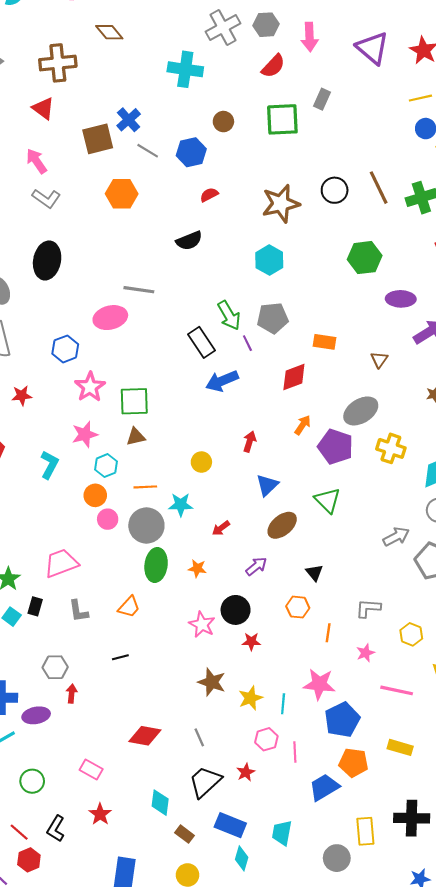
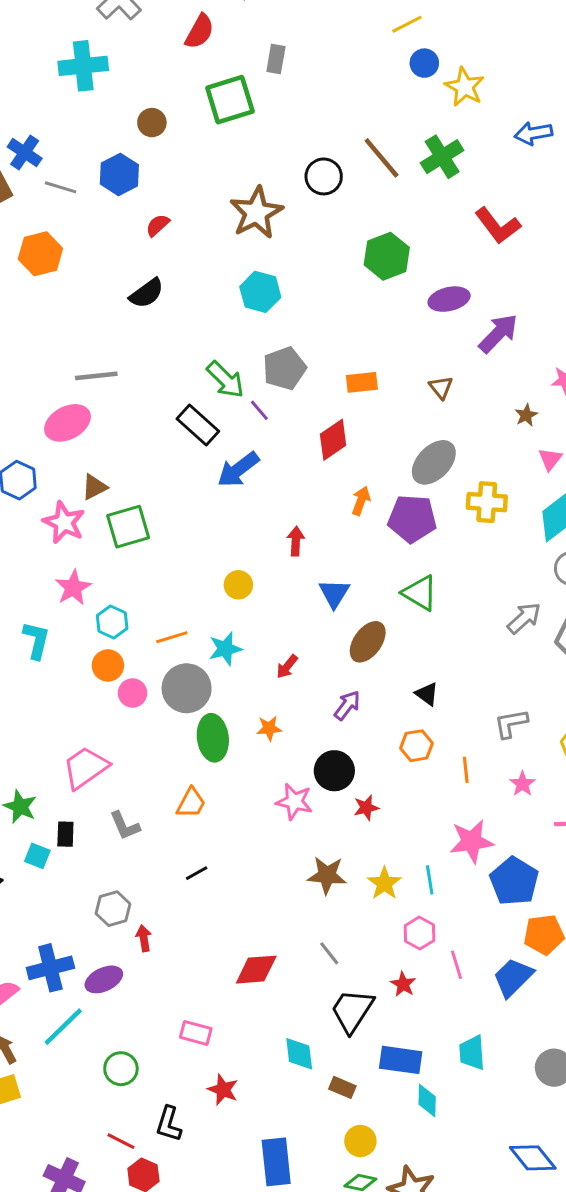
brown triangle: (136, 437) -> (94, 487), moved
pink line: (295, 752) -> (457, 965), moved

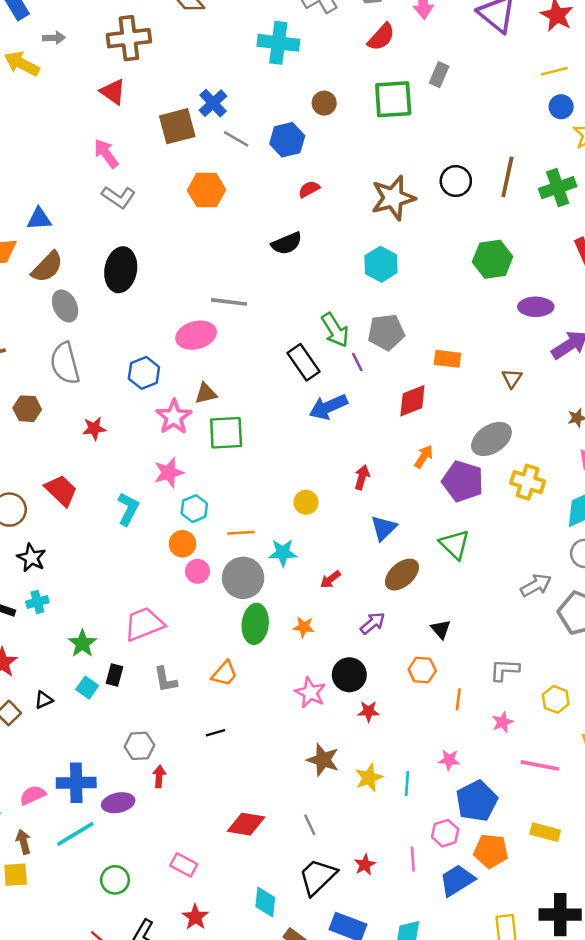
brown line: (382, 158) -> (507, 177), turned 39
pink star: (472, 841) -> (449, 760), size x0.6
pink hexagon: (420, 933) -> (445, 833), moved

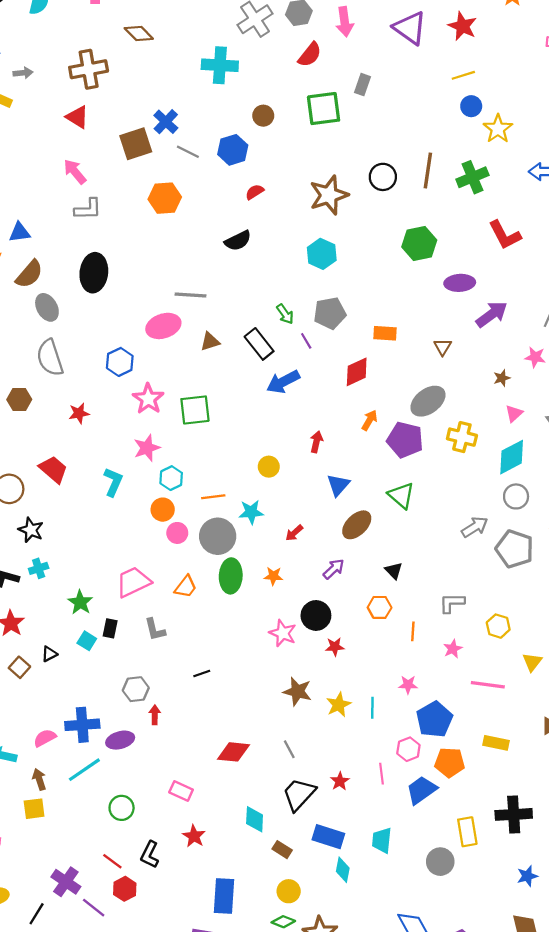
gray L-shape: (118, 197) -> (88, 209), turned -32
green arrow: (335, 330) -> (285, 314), size x0.7
brown triangle: (206, 393) -> (210, 341), moved
orange trapezoid: (225, 674) -> (186, 587), moved

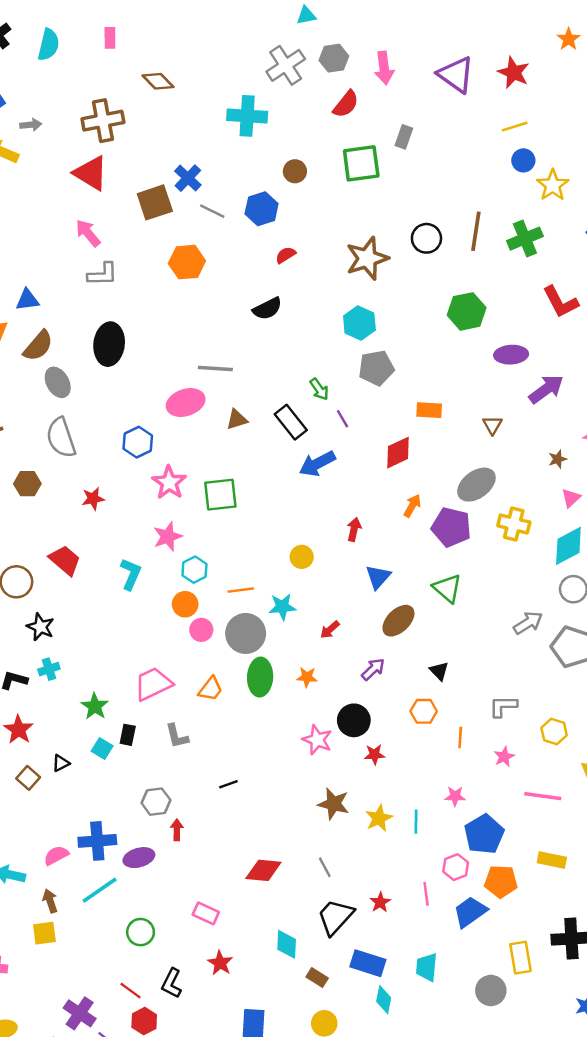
red triangle: (77, 117) -> (91, 173), size x1.4
gray pentagon: (330, 313) -> (376, 368), moved

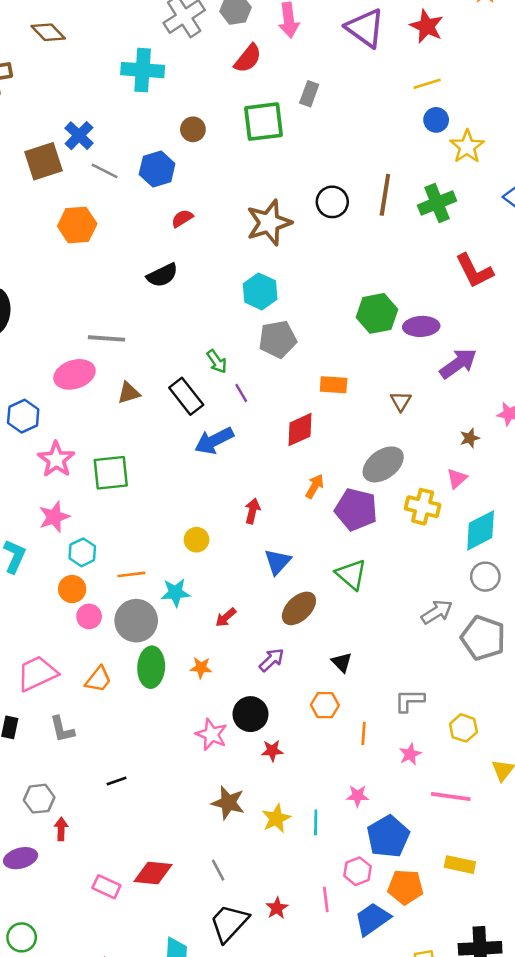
green hexagon: (467, 311) -> (377, 313), moved
pink triangle: (571, 498) -> (457, 478), moved
pink rectangle: (206, 913) -> (106, 887), moved

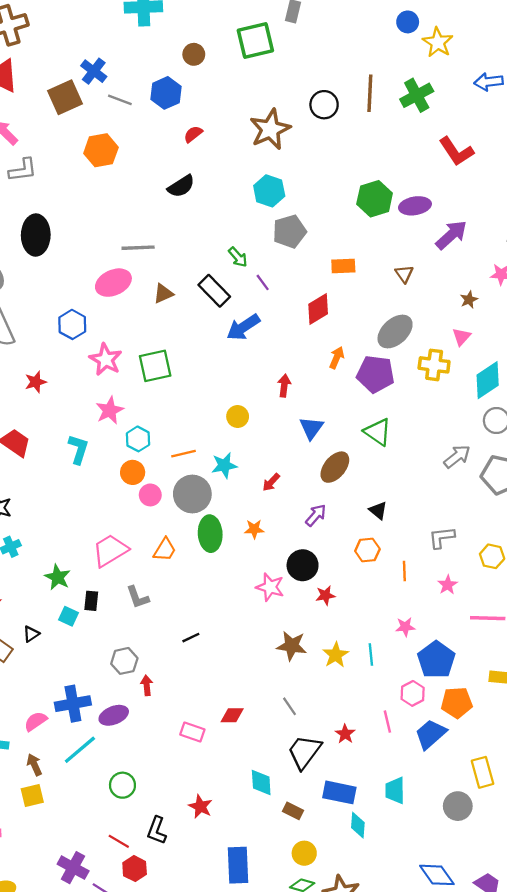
red diamond: (153, 873) -> (232, 715), size x0.7

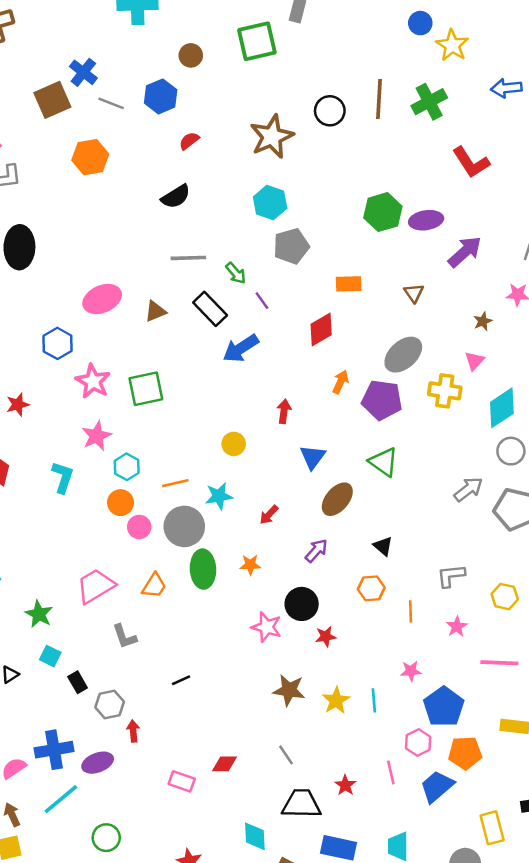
gray line: (138, 248) -> (188, 258), moved
black rectangle: (91, 601) -> (78, 682), moved, turned -36
black trapezoid: (304, 752) -> (301, 804), turned 54

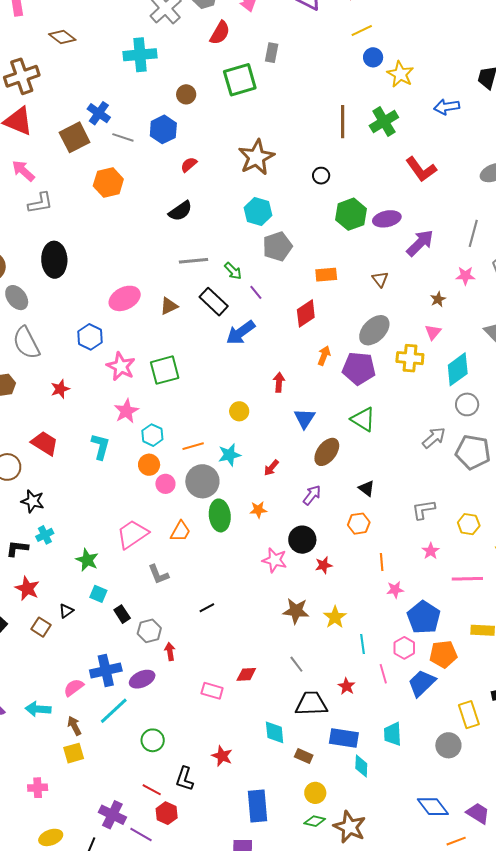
black circle: (330, 111) -> (321, 176), moved, size x0.7
orange line: (411, 611) -> (382, 562), moved
cyan line: (374, 700) -> (362, 644), moved

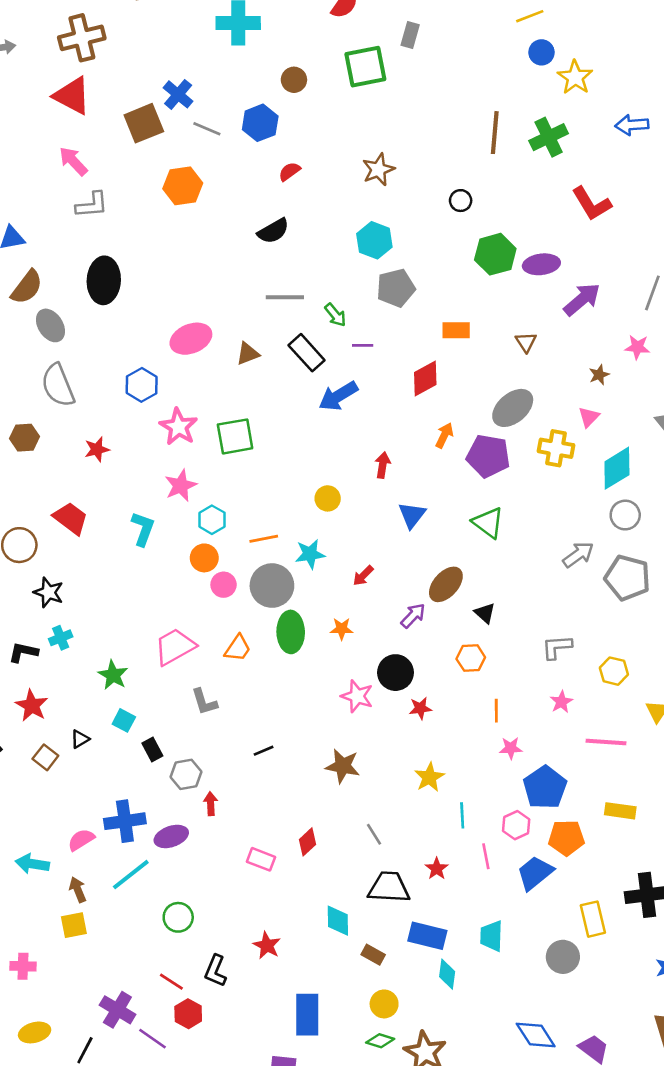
brown star: (256, 157) -> (378, 170), size x0.7
purple line: (256, 292) -> (363, 345), turned -56
brown ellipse: (327, 452) -> (446, 584), moved
brown star: (296, 611) -> (343, 766), moved
red diamond: (246, 674) -> (308, 842), turned -45

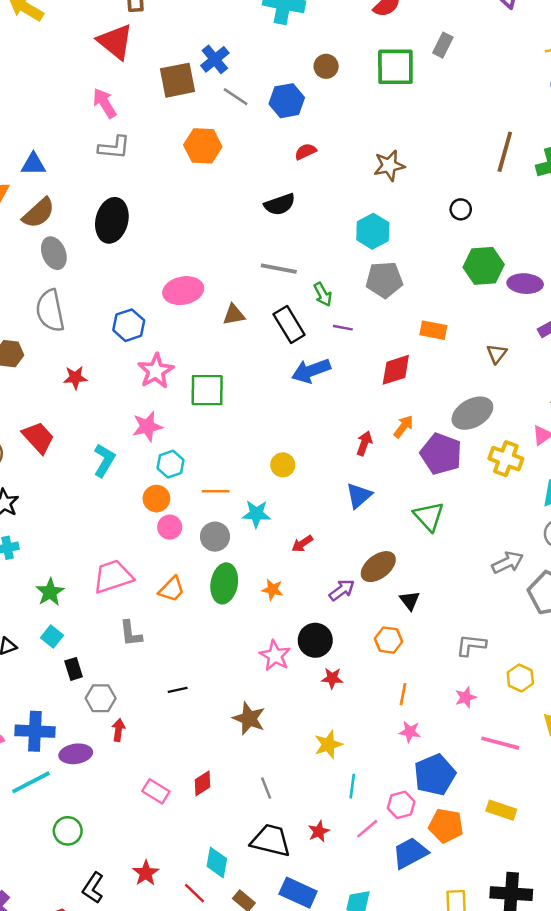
red arrow: (383, 465) -> (364, 443), moved
gray circle: (272, 586) -> (215, 537), size x0.7
pink line: (486, 856) -> (367, 829), turned 50
red line: (171, 982) -> (194, 893), moved

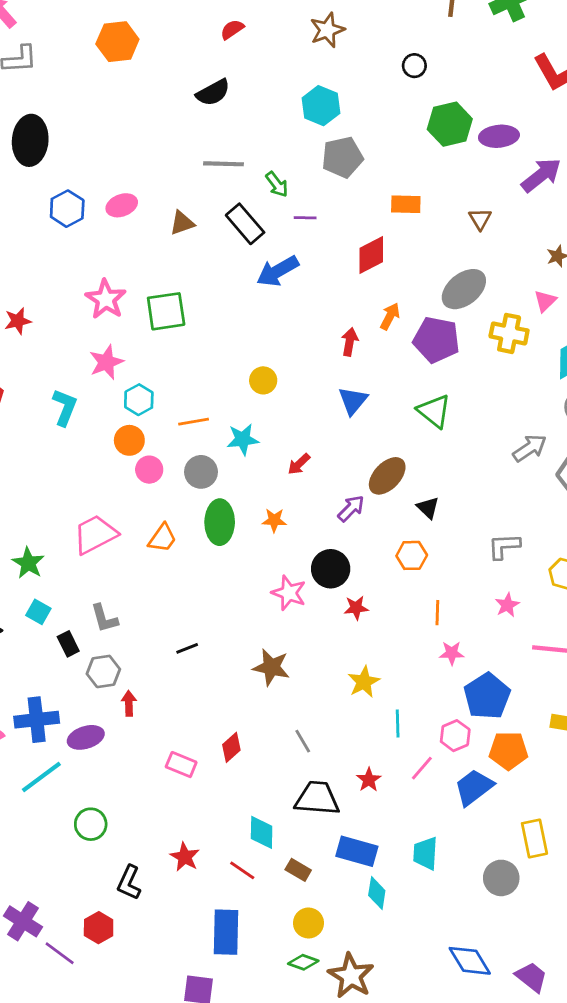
pink ellipse: (183, 291) -> (122, 205), size x0.7
blue hexagon: (129, 325) -> (67, 209), moved
gray L-shape: (131, 633) -> (104, 618), moved

